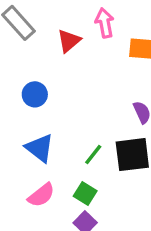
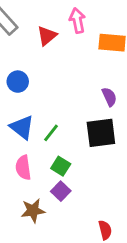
green line: (93, 155) -> (51, 133), moved
pink semicircle: (41, 195) -> (23, 168), turned 120

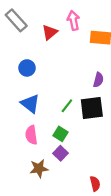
purple semicircle: (109, 97) -> (98, 80), turned 40
green line: (51, 133) -> (67, 106), moved

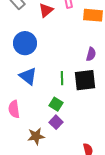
blue circle: (27, 68) -> (25, 43), size x1.5
green line: (67, 106) -> (62, 78), turned -40
pink semicircle: (31, 135) -> (14, 109), moved

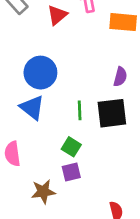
blue circle: (25, 43) -> (40, 73), moved
purple square: (56, 122) -> (71, 172), turned 32

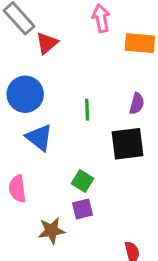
red triangle: (57, 15) -> (47, 43), moved
blue circle: (40, 73) -> (25, 94), moved
green line: (80, 110) -> (87, 110), moved

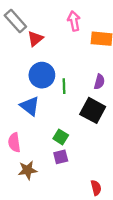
blue circle: (25, 94) -> (42, 75), moved
black square: (127, 144) -> (93, 110), turned 35
brown star: (52, 231) -> (28, 170), moved

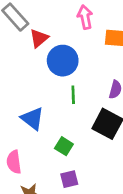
blue circle: (42, 75) -> (63, 61), moved
green square: (61, 137) -> (64, 146), moved

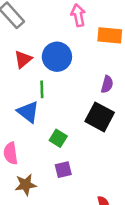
red triangle: (39, 38) -> (23, 59), moved
green line: (73, 95) -> (42, 89), moved

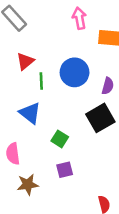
blue circle: (57, 57) -> (75, 72), moved
green line: (42, 89) -> (41, 81), moved
black square: (100, 117) -> (100, 118), turned 32

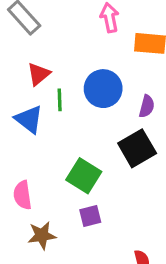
blue triangle: (30, 113) -> (29, 119), moved
green square: (60, 139) -> (84, 176), size x1.5

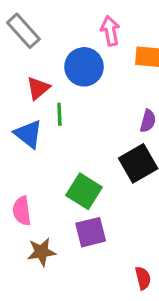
blue circle: (103, 89) -> (84, 67), moved
purple square: (90, 216) -> (91, 232), size x1.4

